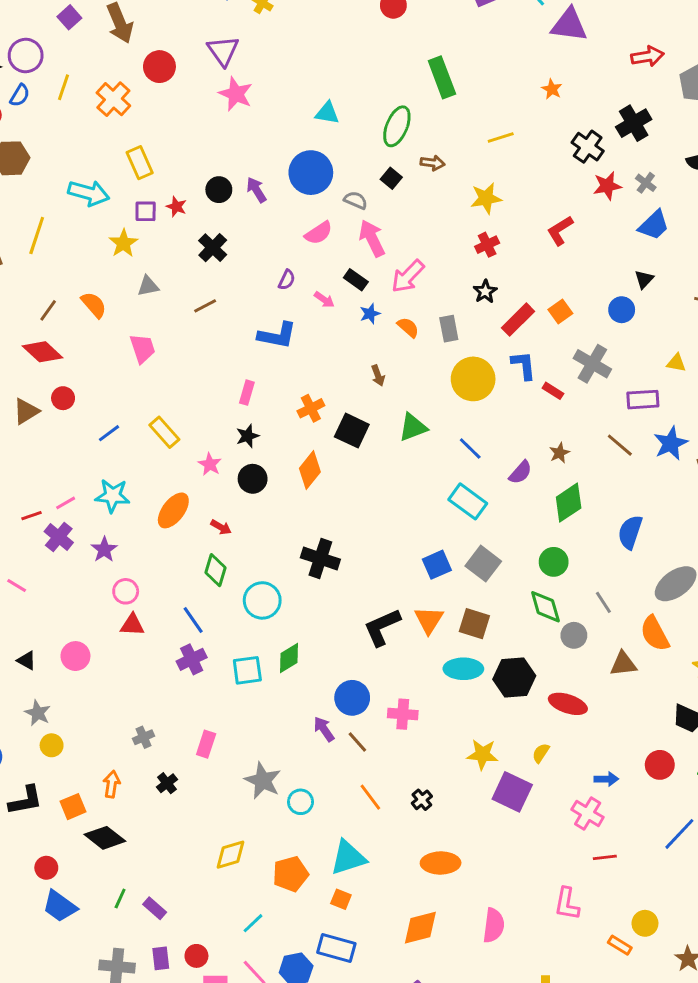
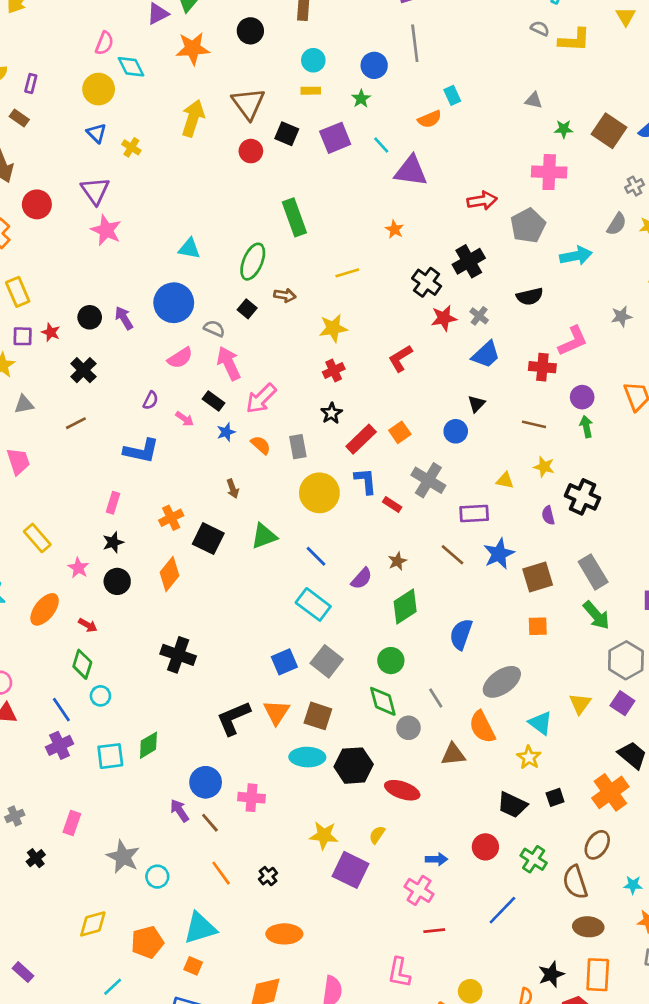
cyan circle: (262, 600) -> (100, 696), moved, size x0.6

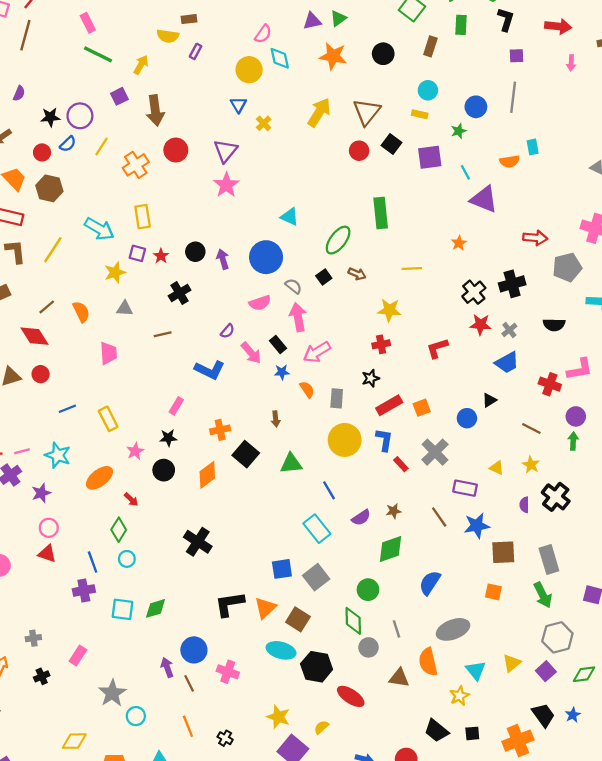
brown rectangle: (19, 118) -> (189, 19), moved, turned -56
pink arrow: (185, 419) -> (251, 353), size x1.5
black cross: (268, 876) -> (225, 738), turned -35

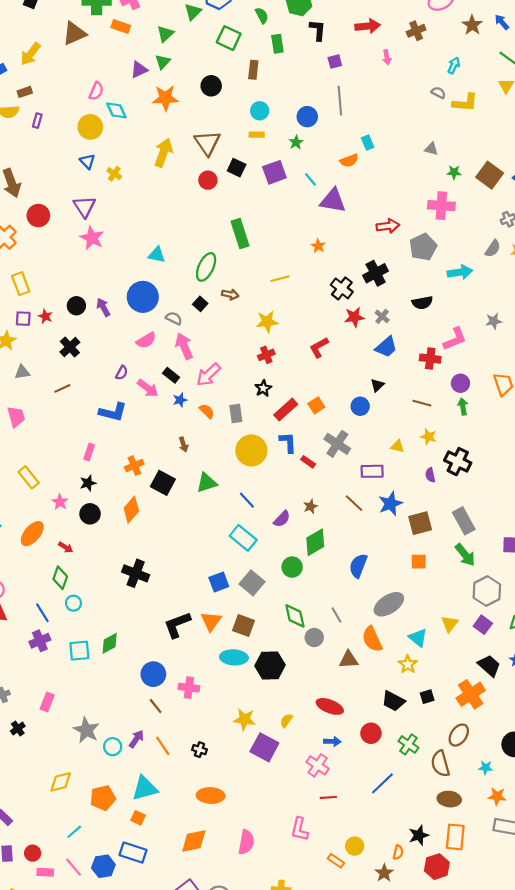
green circle: (368, 590) -> (292, 567), moved
purple arrow: (167, 667) -> (136, 739), moved, turned 66
red ellipse: (351, 696) -> (330, 706), moved

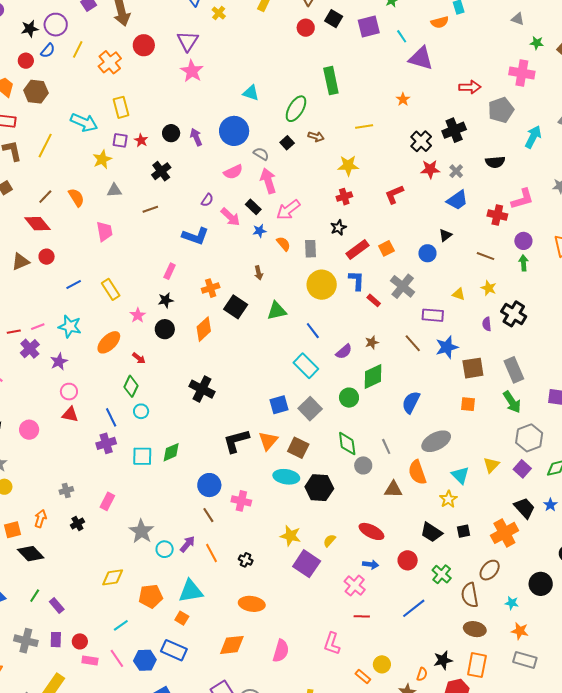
cyan arrow: (460, 272) -> (533, 137), turned -60

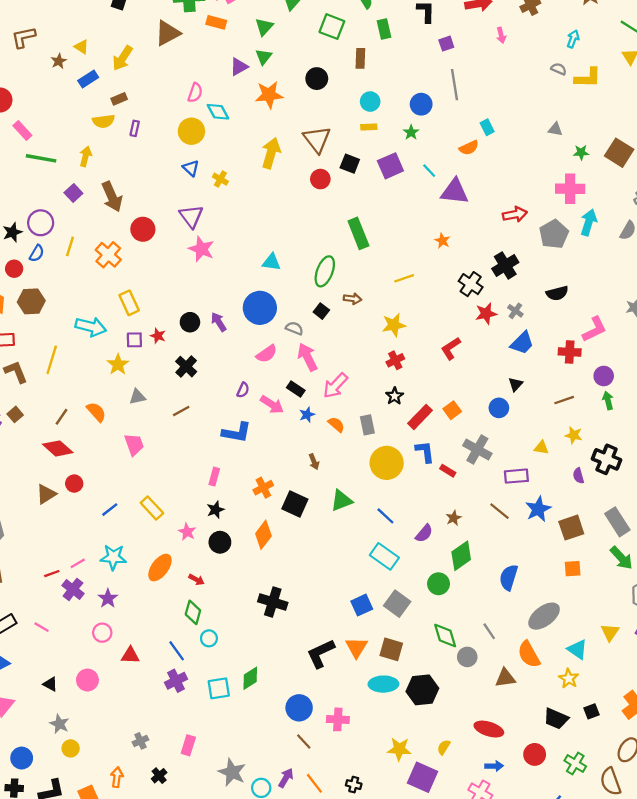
cyan arrow: (533, 137) -> (589, 222), moved
brown line: (486, 256) -> (564, 400), turned -30
pink circle: (69, 392) -> (102, 633), moved

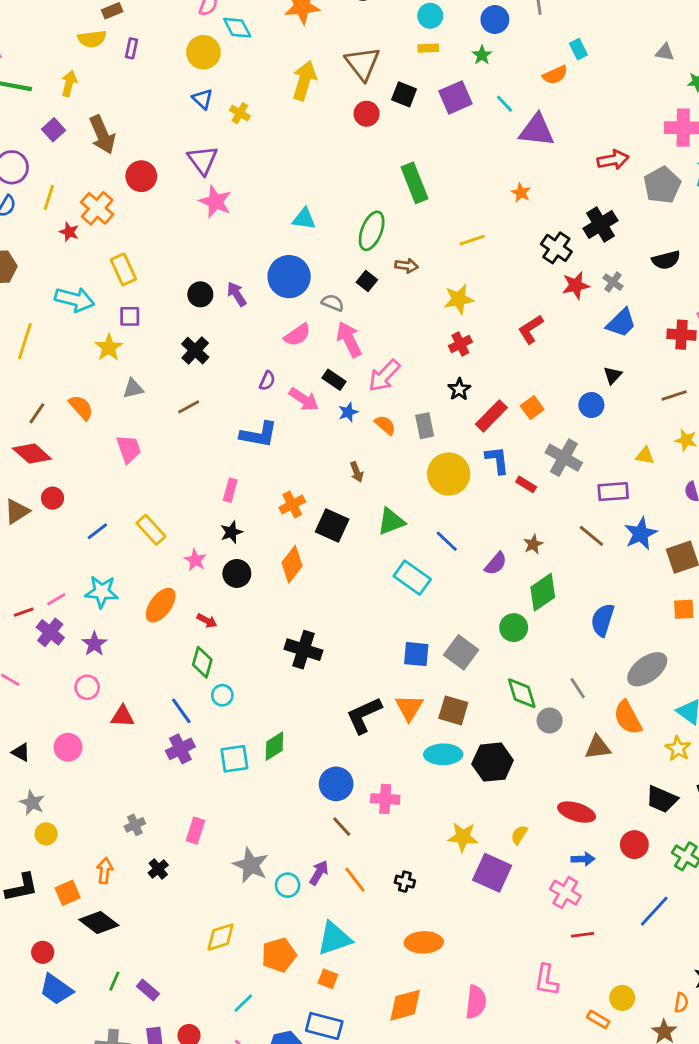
red star: (158, 336) -> (69, 232), moved
cyan rectangle: (384, 556) -> (412, 578), moved
blue square: (362, 605) -> (416, 654), turned 30

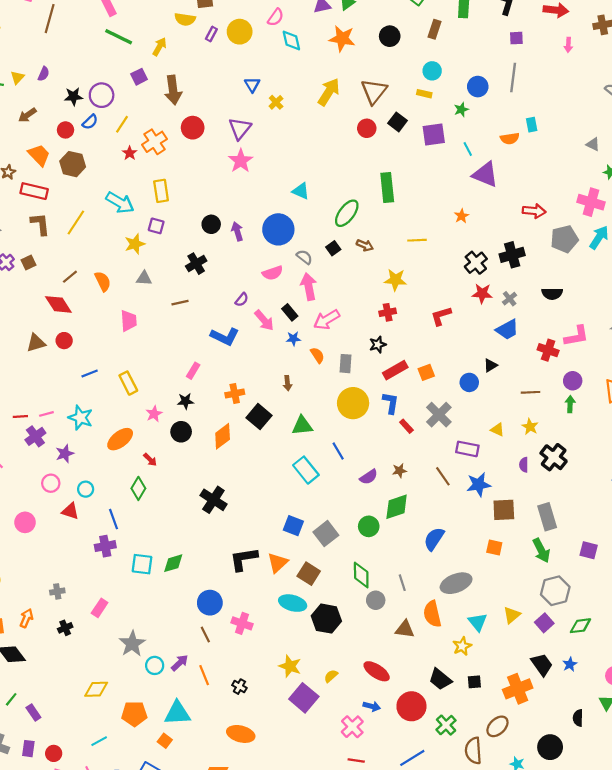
yellow circle: (203, 52) -> (240, 32), moved
cyan circle: (222, 695) -> (86, 489), moved
red circle: (634, 845) -> (411, 706), size x1.4

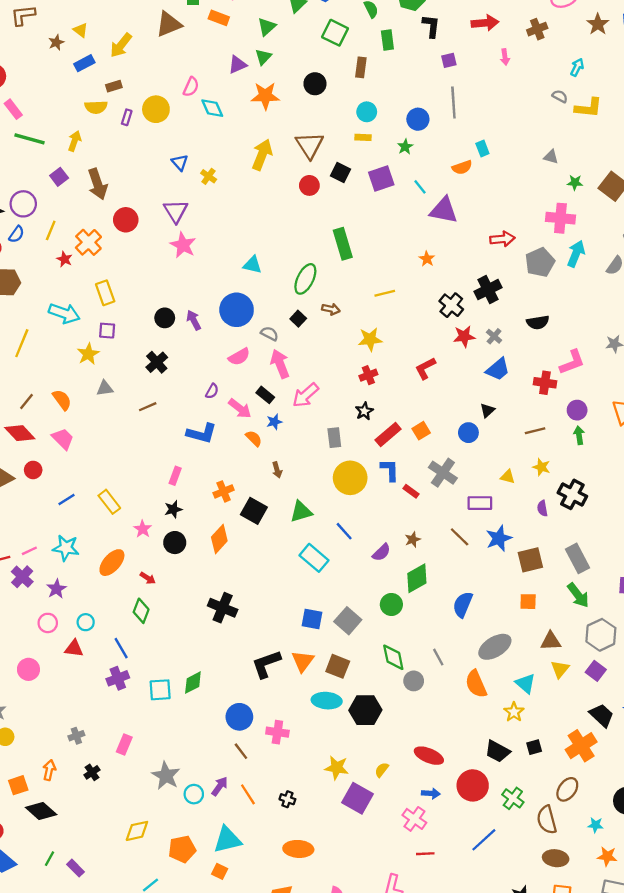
pink trapezoid: (129, 321) -> (63, 439), moved, turned -30
orange semicircle: (317, 355) -> (254, 438), moved
brown triangle: (405, 629) -> (551, 641), moved

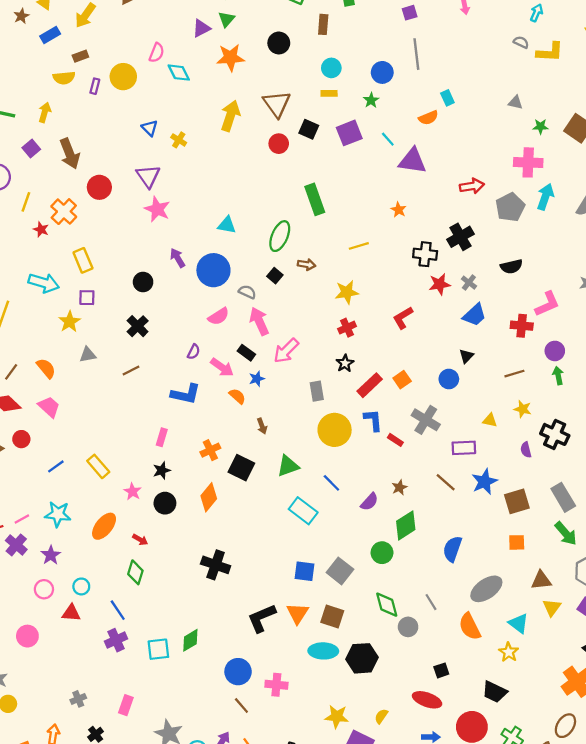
black cross: (451, 305) -> (425, 254), turned -30
purple arrow: (194, 320) -> (178, 258), moved
black square: (534, 747) -> (441, 670), moved

